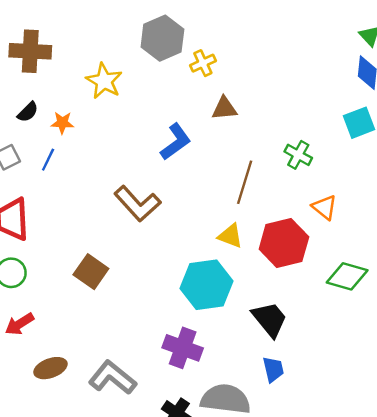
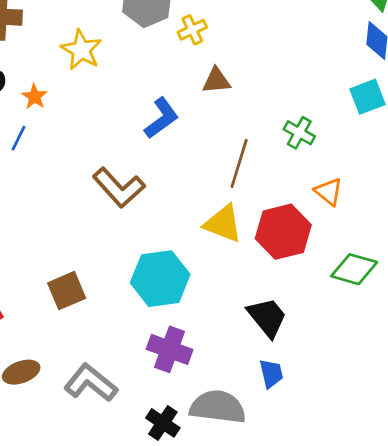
orange star: (62, 123) -> (34, 97), turned 30
yellow triangle: (230, 236) -> (223, 224), size x1.4
brown square: (91, 272) -> (67, 291), moved, turned 32
cyan hexagon: (207, 285) -> (160, 279), moved

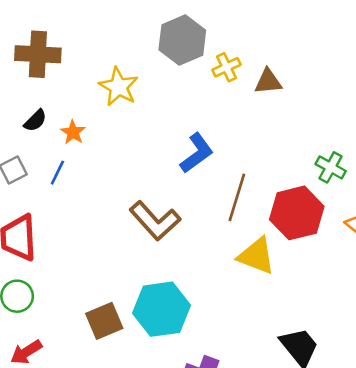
brown triangle: (216, 81) -> (268, 82), moved
brown line: (239, 164) -> (237, 197), moved
red hexagon: (283, 232) -> (297, 213), moved
cyan hexagon: (160, 279) -> (161, 309), moved

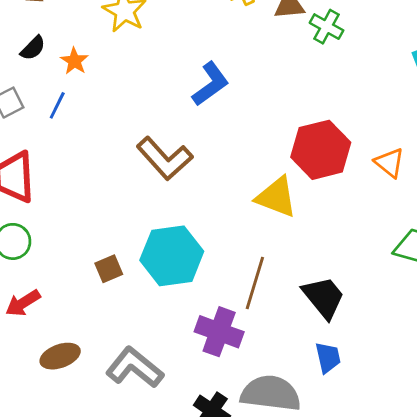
green cross: (331, 167) -> (327, 27), moved
brown line: (237, 197) -> (255, 283), moved
brown square: (104, 321) -> (109, 269), size x0.7

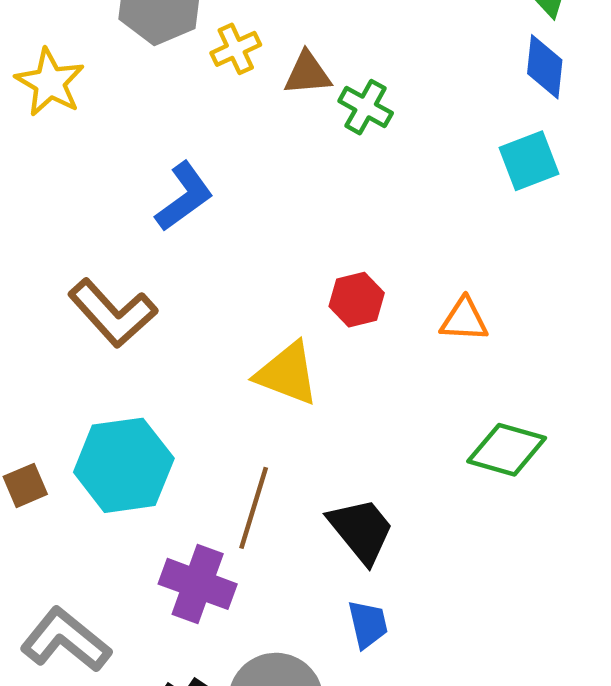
red hexagon: (321, 150) -> (357, 300), size x0.6
orange triangle: (390, 163) -> (464, 320), turned -36

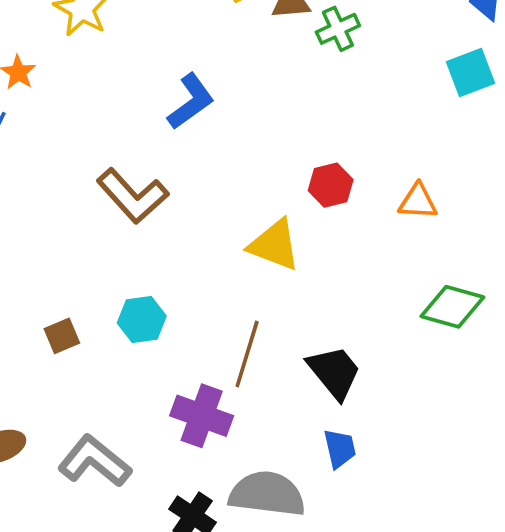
green cross: (366, 107) -> (338, 29), turned 36
cyan hexagon: (124, 465) -> (142, 319), size x0.6

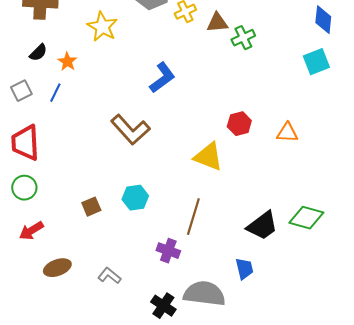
green diamond: (452, 307) -> (306, 218), moved
black trapezoid: (334, 372) -> (262, 226), moved, turned 92
purple cross: (202, 416) -> (168, 251), size x0.7
gray L-shape: (94, 461) -> (109, 276), size x0.6

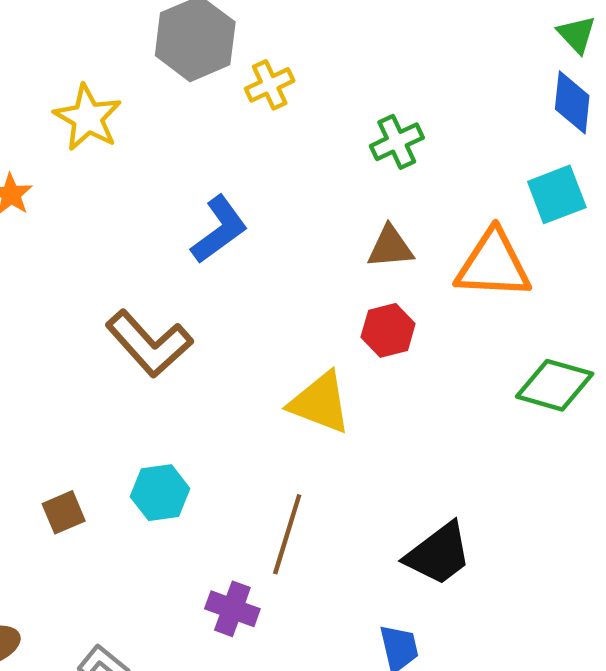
brown triangle: (217, 23) -> (390, 247), moved
orange triangle: (287, 133) -> (493, 265), moved, size x1.6
green diamond: (306, 218) -> (555, 385), moved

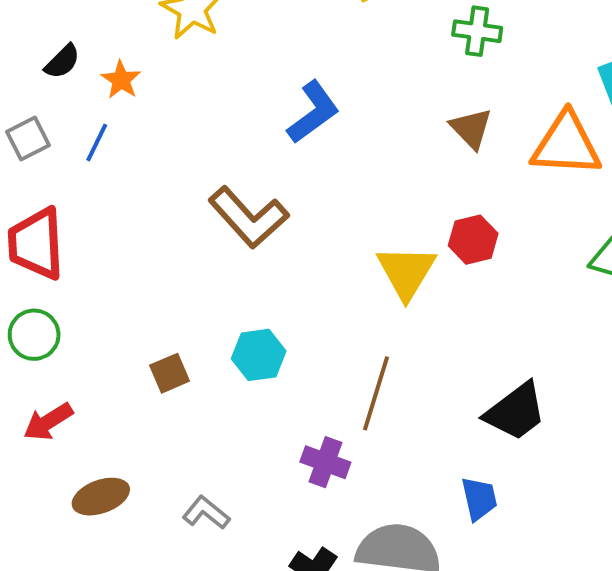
green cross: (397, 142) -> (477, 31), turned 33
brown triangle: (390, 247) -> (471, 128), turned 51
red hexagon: (388, 330) -> (473, 240), moved
yellow triangle: (320, 403) -> (406, 272), turned 40

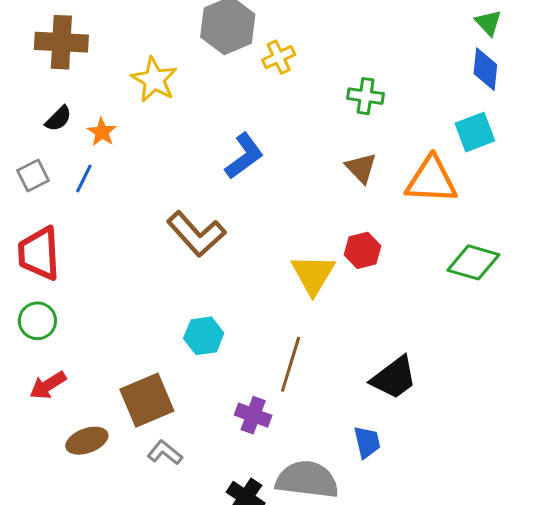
brown square: (170, 373) -> (147, 400), moved, size x1.8

